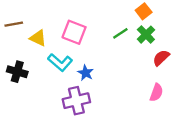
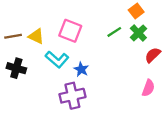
brown line: (14, 24) -> (13, 36), moved

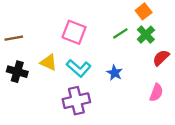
yellow triangle: (36, 36) -> (49, 62), moved
cyan L-shape: (57, 59) -> (79, 68), moved
blue star: (81, 69) -> (115, 73), moved

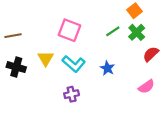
yellow triangle: (49, 62) -> (46, 58), turned 35
pink semicircle: (156, 93) -> (146, 87), turned 35
purple cross: (76, 101) -> (72, 94), size x0.6

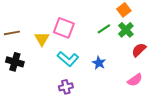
yellow triangle: (46, 58) -> (42, 39), moved

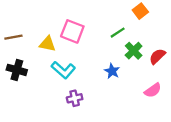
green cross: (126, 30) -> (134, 51), moved
yellow triangle: (42, 39) -> (47, 44), turned -49
cyan L-shape: (68, 59) -> (63, 70), moved

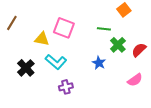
green line: (118, 33) -> (104, 29), turned 40
brown line: (13, 37) -> (12, 23), moved, turned -49
black cross: (17, 70) -> (26, 68), moved, turned 30

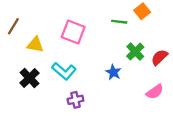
green line: (104, 29) -> (119, 22), moved
yellow triangle: (42, 39) -> (35, 45), moved

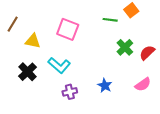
blue star: (113, 72) -> (105, 85), moved

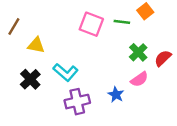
pink square: (68, 29) -> (91, 24), moved
pink semicircle: (143, 84) -> (139, 79), moved
purple cross: (70, 92) -> (77, 102), size x1.5

